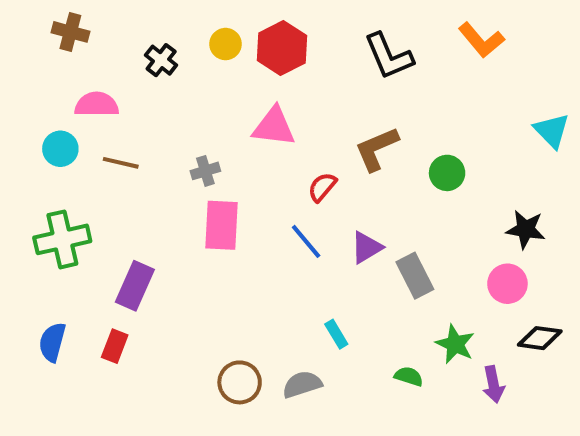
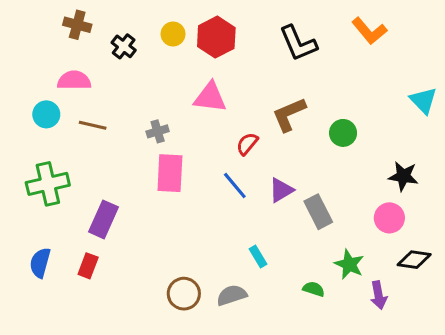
brown cross: (70, 32) -> (77, 25), moved

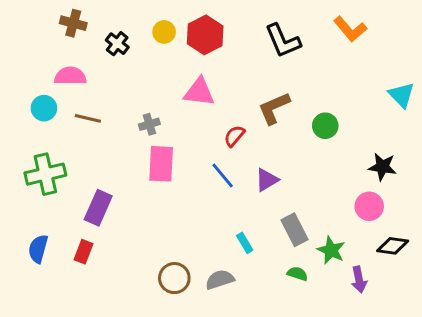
gray rectangle: (318, 212) -> (294, 230), moved

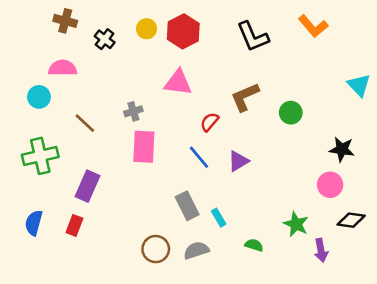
brown line: (88, 118) -> (85, 123), moved, turned 30
gray rectangle: (294, 230) -> (187, 206), moved
green semicircle: (297, 274) -> (254, 245), moved

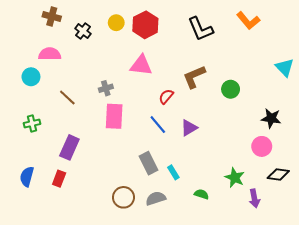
green cross: (40, 156) -> (32, 124), size x0.6

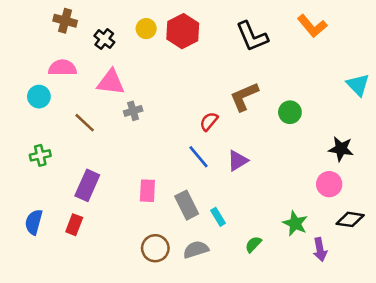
pink triangle: (141, 65) -> (111, 82), moved
pink rectangle: (114, 116) -> (147, 191), moved, size x0.7
green semicircle: (201, 194) -> (253, 244), turned -64

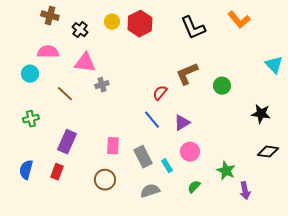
pink circle: (329, 184) -> (190, 152), moved
black diamond: (350, 219) -> (268, 152), moved
brown circle: (155, 248) -> (105, 180), moved

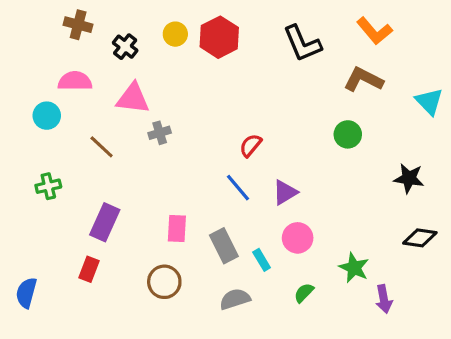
brown L-shape: (187, 74) -> (363, 80), moved, turned 50
blue semicircle: (26, 170) -> (26, 293), moved

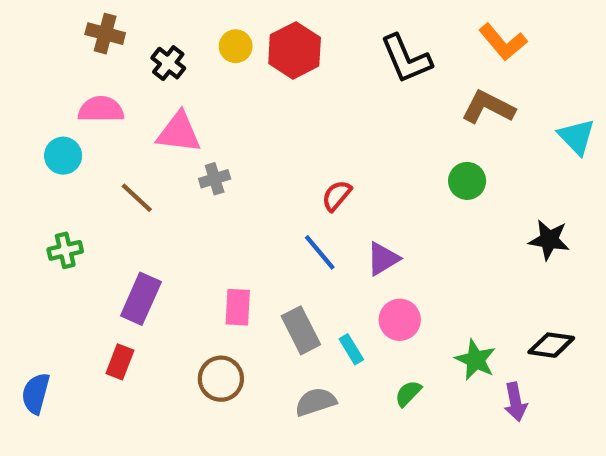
black diamond: (420, 238) -> (551, 345), moved

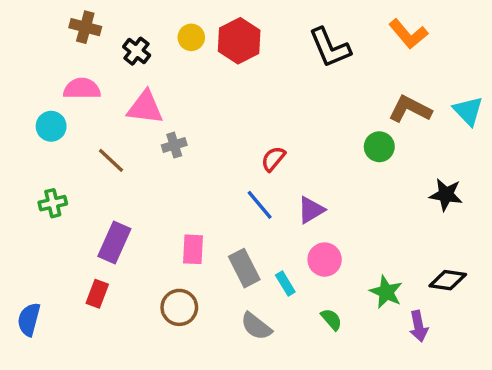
brown L-shape: (488, 107) -> (410, 109), moved
green semicircle: (408, 393) -> (331, 319), turned 95
gray semicircle: (316, 402) -> (256, 326), turned -124

